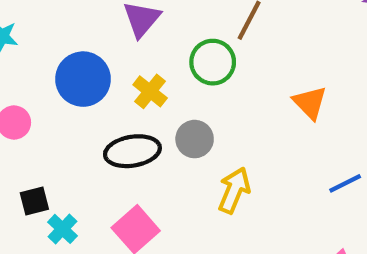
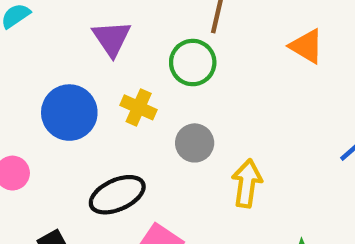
orange triangle: (310, 103) -> (307, 46), moved
black ellipse: (132, 151) -> (117, 195), moved

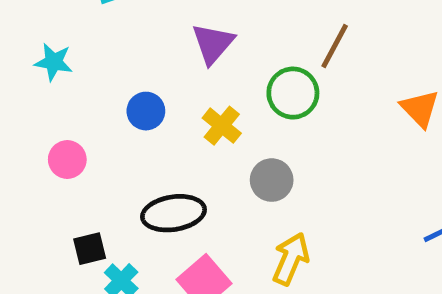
blue circle: (69, 113) -> (146, 111), size x0.6
yellow arrow: (247, 183) -> (291, 259), moved

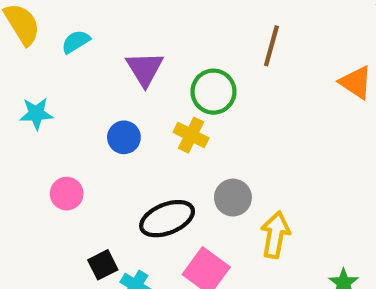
purple triangle: (213, 44) -> (145, 69), moved
green circle: (293, 93) -> (213, 92), moved
gray circle: (272, 180) -> (233, 198), moved

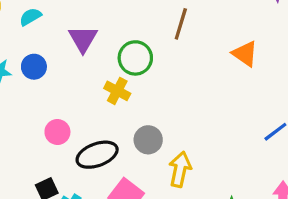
blue circle: (124, 137) -> (34, 67), moved
pink circle: (67, 194) -> (57, 132), moved

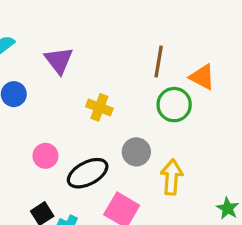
brown line: (181, 24) -> (159, 61), moved
orange triangle: (245, 54) -> (202, 77), moved
green circle: (135, 58) -> (174, 105), moved

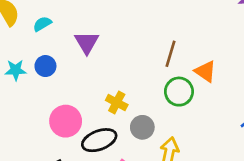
yellow cross: (99, 107) -> (117, 103), moved
pink circle: (45, 156) -> (66, 121), size x1.5

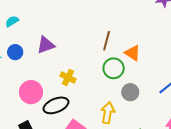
purple triangle: (87, 42) -> (46, 45), moved, turned 42
gray circle: (142, 127) -> (130, 92), moved

